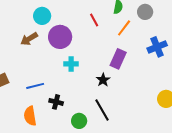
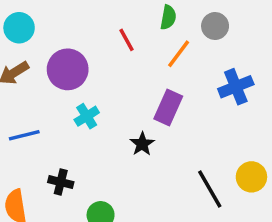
cyan circle: (42, 16) -> (19, 28), moved
cyan cross: (71, 64) -> (87, 116), turned -32
blue line: (35, 86) -> (24, 135), moved
black line: (102, 110) -> (210, 189), moved

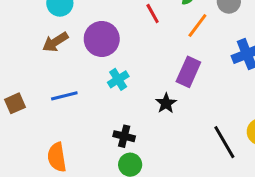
black cross: (61, 182) -> (124, 136), moved

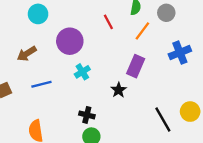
brown arrow: (55, 42) -> (27, 54), moved

